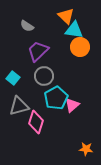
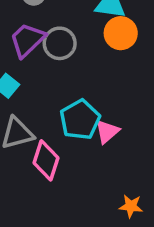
purple trapezoid: (38, 51) -> (27, 40), moved
gray circle: (44, 76) -> (60, 43), moved

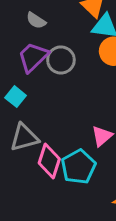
cyan pentagon: (80, 120) -> (78, 167), moved

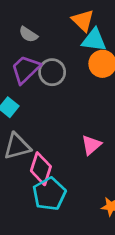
cyan pentagon: (78, 167) -> (49, 194), moved

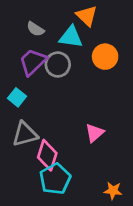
cyan triangle: (94, 40) -> (71, 37), moved

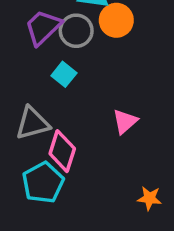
orange circle: (105, 57) -> (116, 20), moved
cyan square: (17, 97) -> (64, 74), moved
cyan pentagon: (55, 179) -> (43, 183), moved

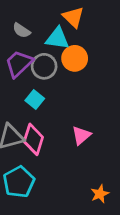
pink diamond: (62, 151) -> (33, 139), moved
orange star: (149, 198) -> (100, 194), turned -30

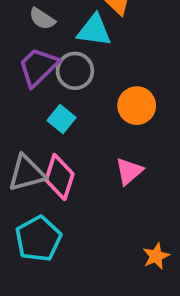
orange circle: (75, 58) -> (137, 106), moved

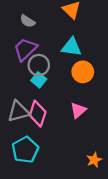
cyan triangle: (94, 30) -> (71, 47), moved
gray circle: (75, 71) -> (39, 65), moved

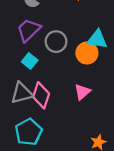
cyan triangle: (71, 47) -> (97, 39), moved
gray circle: (39, 65) -> (56, 42), moved
cyan square: (39, 80) -> (30, 61), moved

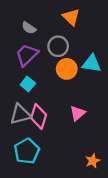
gray circle: (56, 42) -> (58, 46), moved
orange circle: (87, 53) -> (67, 69), moved

